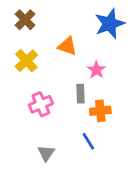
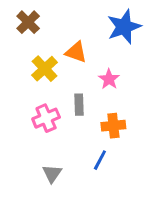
yellow cross: (26, 61) -> (45, 69), moved
gray rectangle: (81, 94) -> (79, 105), moved
blue line: (88, 141) -> (100, 160), turned 60

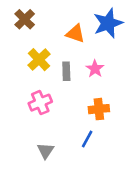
orange triangle: (76, 52) -> (75, 34), moved
gray rectangle: (79, 105) -> (66, 71), moved

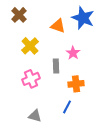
blue star: (108, 23) -> (83, 18), turned -30
gray rectangle: (66, 71) -> (56, 66), moved
gray triangle: (45, 151) -> (35, 116), turned -48

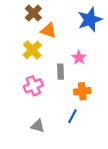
brown cross: (19, 15) -> (33, 13), moved
blue star: (83, 18) -> (90, 20), turned 30
orange triangle: (58, 26) -> (49, 30), moved

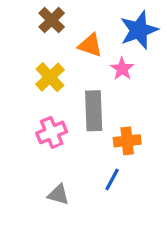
orange triangle: (49, 30) -> (90, 45), moved
pink star: (79, 58) -> (122, 69), moved
gray rectangle: (61, 72) -> (94, 111), size x1.6

